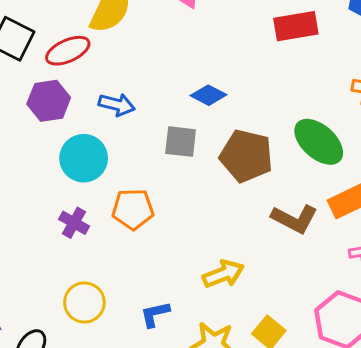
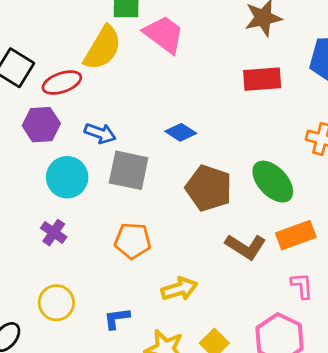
gray square: (181, 142) -> (129, 170), moved, size x1.4
orange pentagon: (133, 209) -> (133, 241), moved

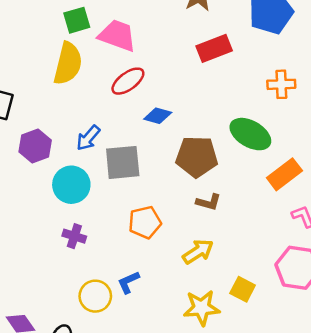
red ellipse: (62, 83) -> (128, 81), moved
blue arrow: (100, 133) -> (88, 138), turned 128
brown L-shape: (246, 247) -> (208, 202), moved, size x0.7
blue L-shape: (117, 318) -> (128, 282), moved

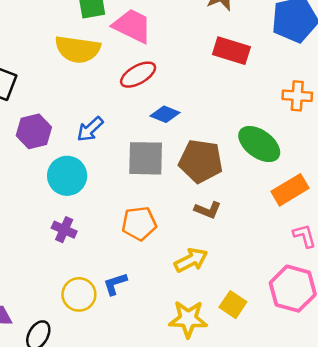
red rectangle: (214, 48) -> (231, 51), turned 32
yellow semicircle: (68, 63) -> (78, 49), turned 78
gray square: (123, 162) -> (146, 158), moved

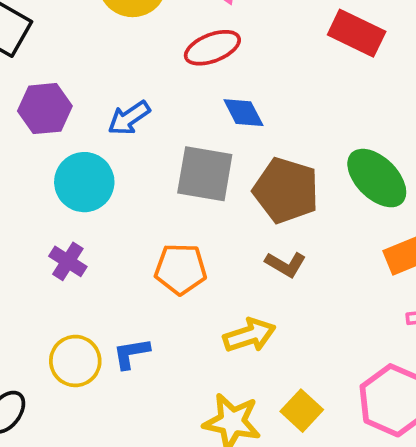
blue diamond: (165, 114) -> (243, 113), turned 32

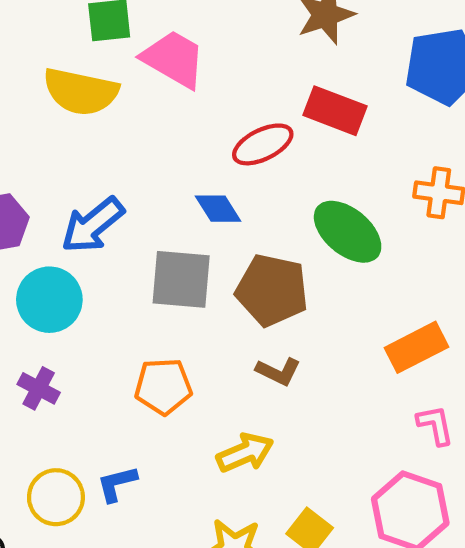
red ellipse: (212, 48) -> (263, 144), moved
blue arrow: (129, 118) -> (93, 225), size x1.4
green ellipse: (377, 178) -> (348, 232), moved

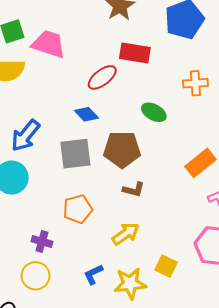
green ellipse: (348, 232) -> (154, 112), size x0.7
purple cross: (39, 388) -> (42, 242), moved
blue L-shape: (117, 484) -> (93, 274), moved

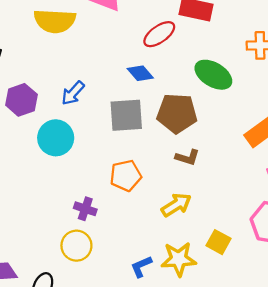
green ellipse: (154, 112) -> (213, 75), size x1.4
blue arrow: (25, 136) -> (73, 93), size x0.7
blue L-shape: (93, 274) -> (141, 267), moved

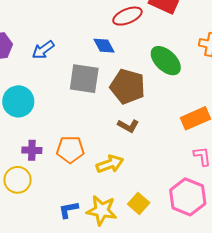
cyan circle: (56, 138) -> (18, 101), moved
orange pentagon: (126, 176) -> (70, 150), moved
purple cross: (85, 209) -> (32, 150), turned -30

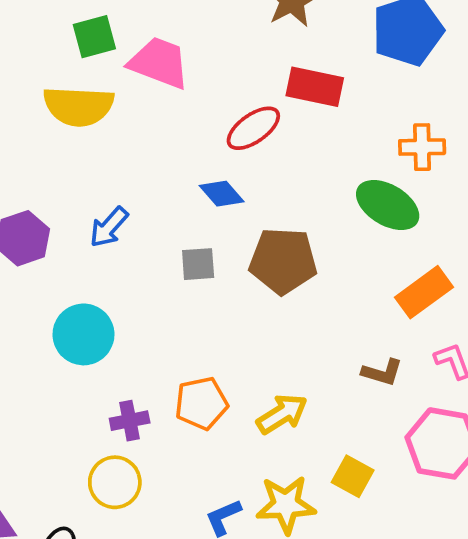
green ellipse: (166, 61) -> (388, 205), moved
gray square: (84, 79) -> (198, 264), size x0.6
brown L-shape: (128, 126) -> (382, 372), moved

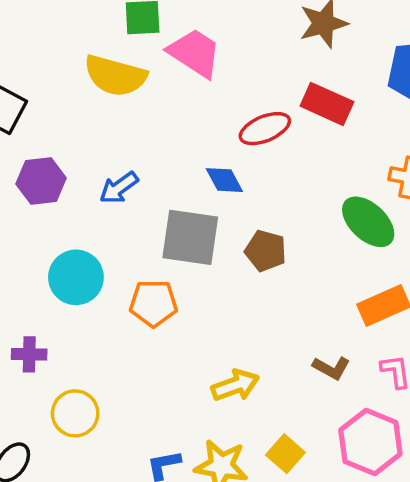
brown pentagon: (283, 261) -> (266, 251), size x0.7
gray square: (198, 264) -> (190, 237), size x1.8
orange pentagon: (201, 403) -> (153, 303), moved
purple cross: (130, 421) -> (29, 354), moved

